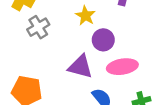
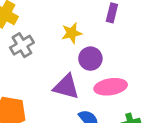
yellow star: (85, 16) -> (72, 33), turned 30

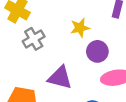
purple triangle: (66, 87) -> (60, 78), moved

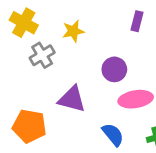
yellow star: (80, 28) -> (73, 31), moved

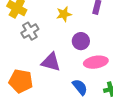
yellow star: (73, 31) -> (64, 14), moved

